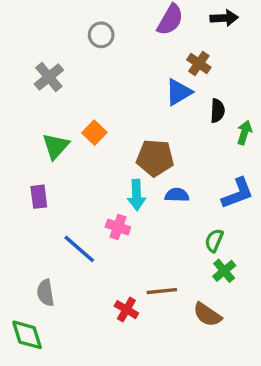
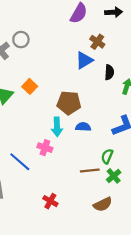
gray circle: (101, 35) -> (21, 40), moved
brown line: (162, 291) -> (90, 170), moved
brown semicircle: (207, 315) -> (103, 204), turned -60

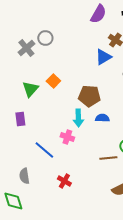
red cross: (50, 201) -> (64, 181), moved

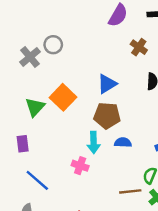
blue triangle: (103, 57) -> (107, 84), moved
orange square: (53, 81) -> (63, 97), size x1.5
blue line: (44, 150) -> (37, 180), moved

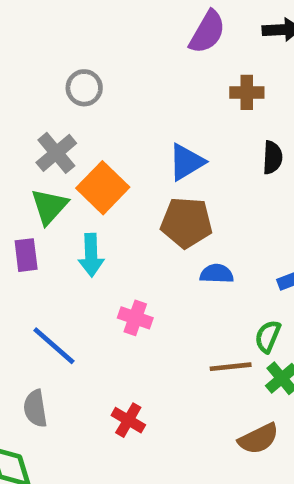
brown cross: (139, 47) -> (247, 92), turned -35
gray cross: (30, 57) -> (56, 153), moved
cyan arrow: (94, 142) -> (91, 255), moved
purple rectangle: (23, 144) -> (26, 255), moved

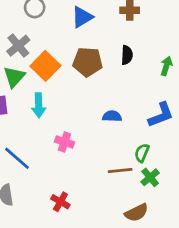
black semicircle: (272, 157) -> (127, 55), moved
blue triangle: (186, 162) -> (82, 17), moved
brown pentagon: (186, 223) -> (88, 62), moved

